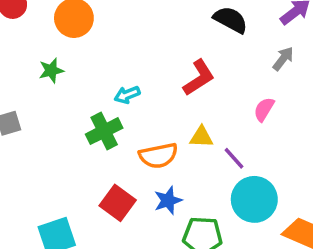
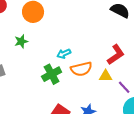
red L-shape: (199, 78) -> (116, 55), moved
orange semicircle: (158, 156) -> (81, 69), moved

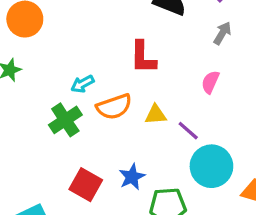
red L-shape: (116, 55) -> (143, 57), moved, turned 130

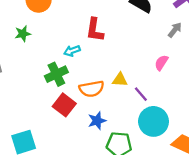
red L-shape: (143, 57) -> (95, 30), moved
orange semicircle: (114, 107) -> (92, 89), moved
red square: (86, 185) -> (64, 105), moved

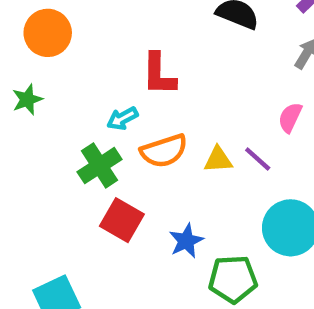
orange semicircle: (92, 89) -> (164, 151), moved
purple line: (141, 94) -> (258, 159), moved

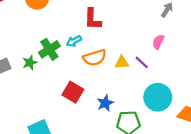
green star: (27, 99) -> (30, 63), moved
green cross: (100, 166) -> (49, 49), moved

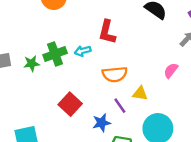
orange semicircle: (95, 58) -> (115, 74), moved
yellow triangle: (122, 62) -> (140, 93), moved
purple line: (142, 62) -> (120, 106), moved

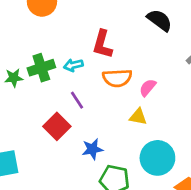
pink semicircle: (171, 70) -> (148, 88), moved
orange semicircle: (115, 74) -> (117, 78), moved
purple line: (120, 106) -> (77, 100), moved

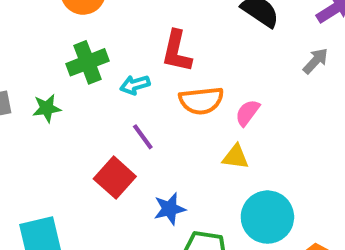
green cross: (41, 68) -> (87, 62), moved

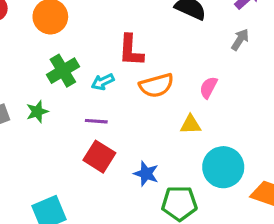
pink semicircle: (247, 113) -> (208, 88), moved
purple line: (143, 137) -> (96, 121), moved, turned -40
blue star: (170, 209) -> (146, 174), turned -30

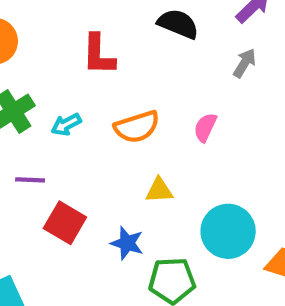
red L-shape: (131, 50) -> (99, 55), moved
purple line: (96, 121) -> (30, 180), moved
yellow triangle: (191, 125) -> (159, 190), moved

